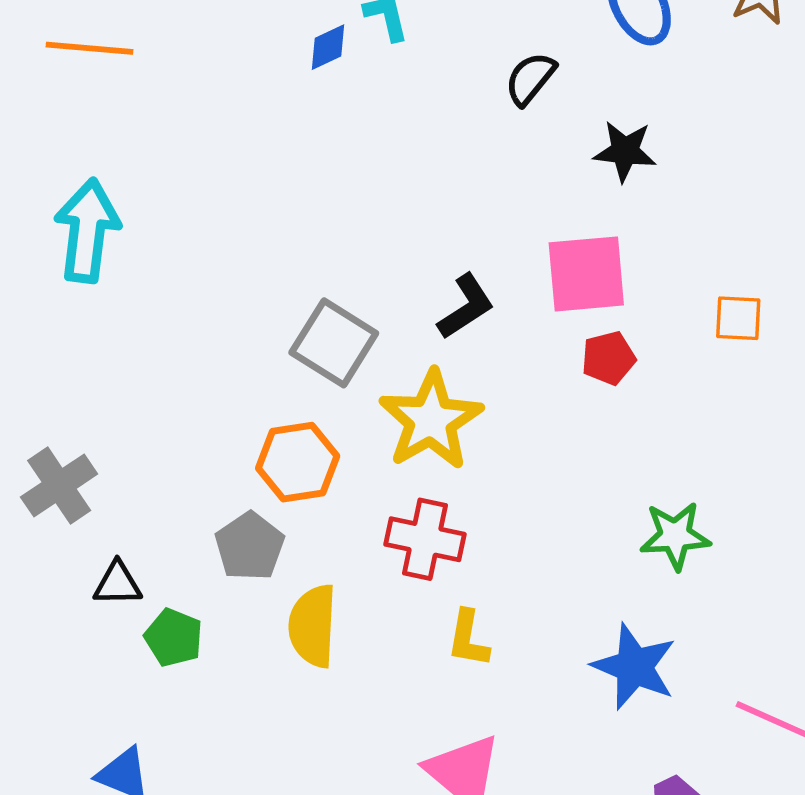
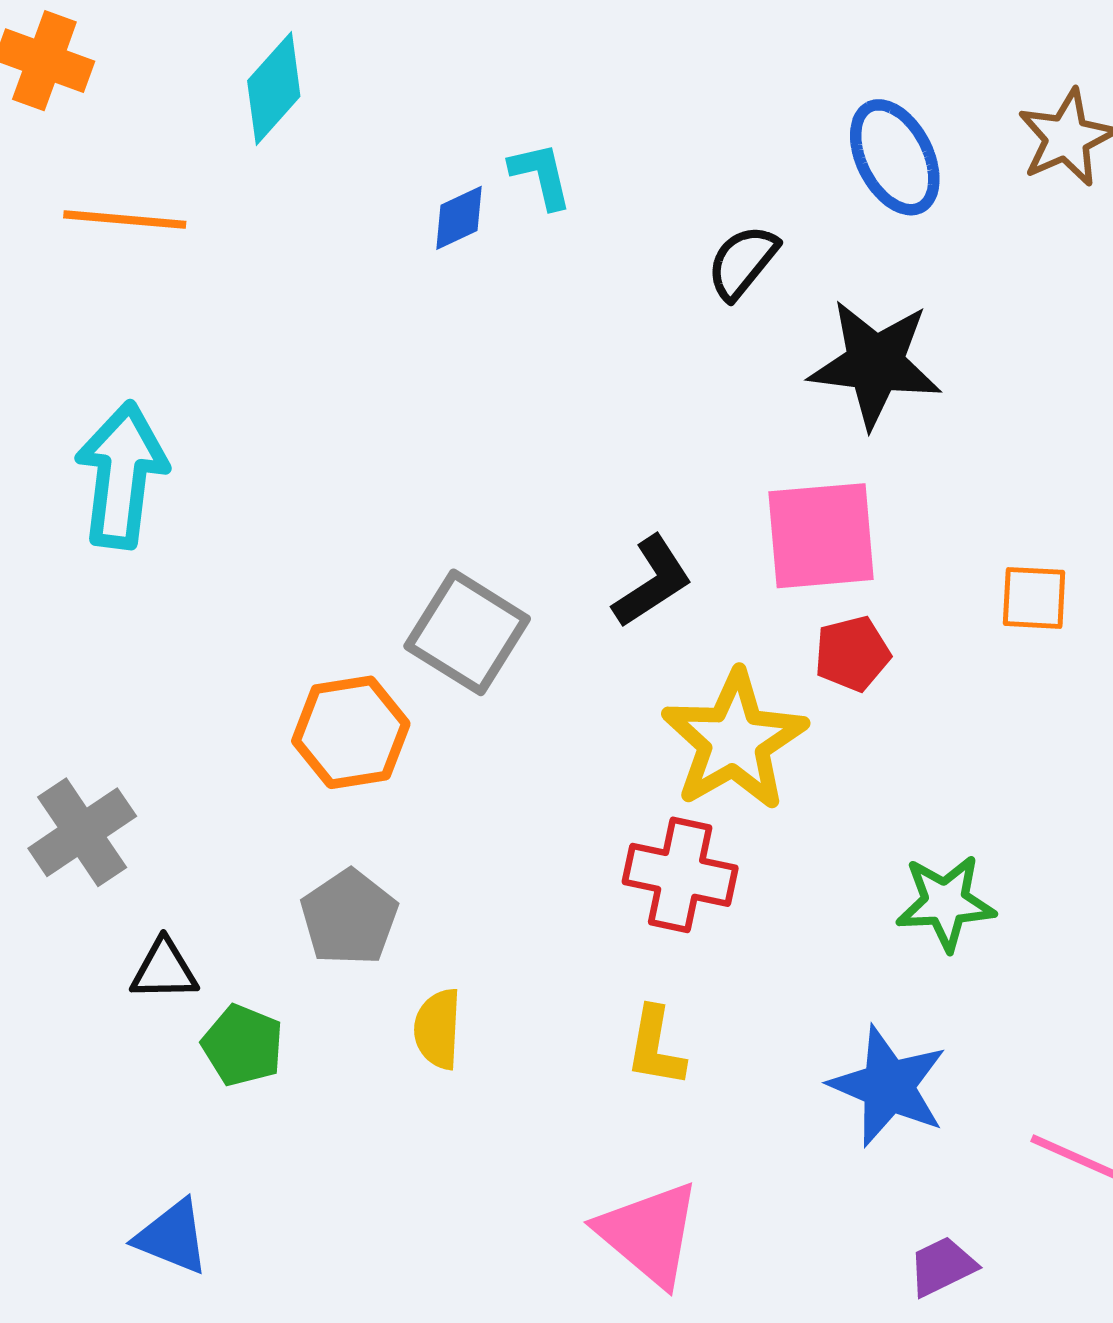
black star: (625, 151) -> (875, 364), size x1.5
yellow star: (431, 420) -> (734, 741), moved
orange hexagon: (298, 462) -> (351, 732), moved
red cross: (425, 539) -> (680, 875), moved
yellow semicircle: (313, 626) -> (438, 1029), size x0.7

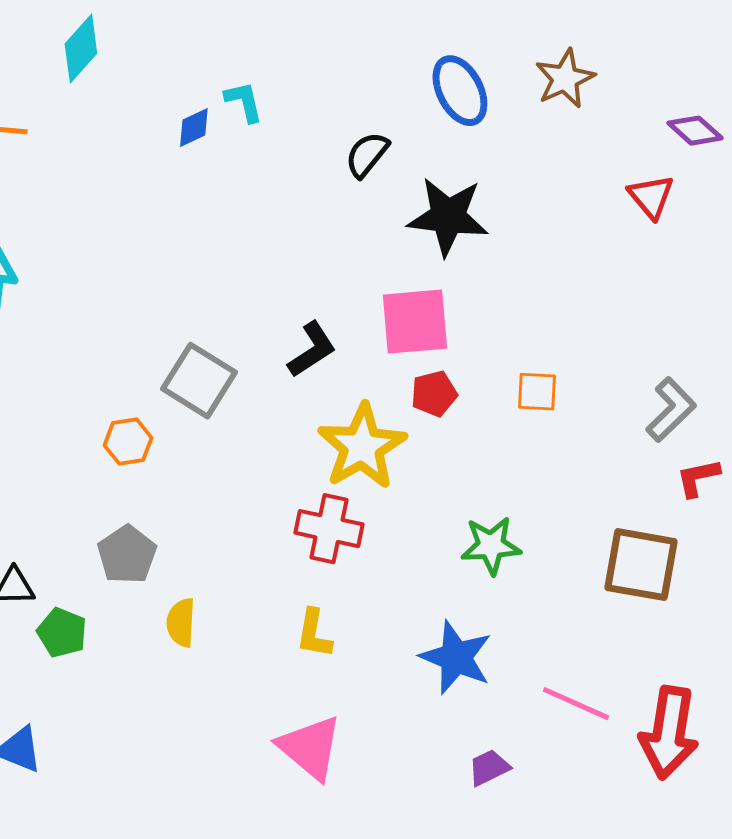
orange square: (1034, 598) -> (537, 392), moved
orange hexagon: (351, 732) -> (128, 442), size x0.7

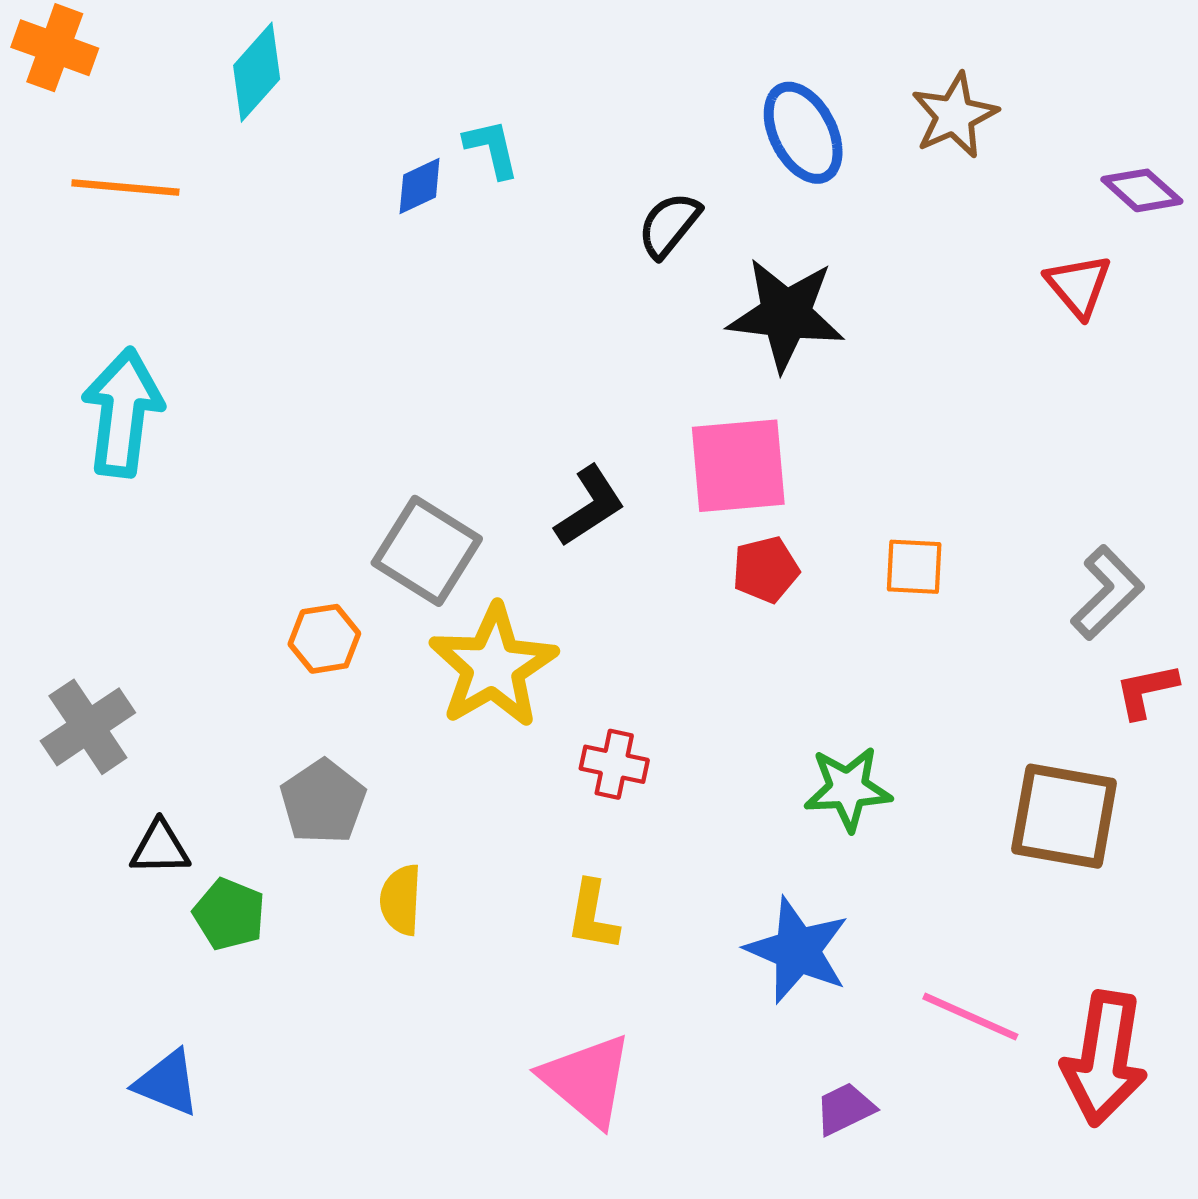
yellow star: (362, 447) -> (493, 666), moved
red cross: (329, 529) -> (614, 764), size x0.7

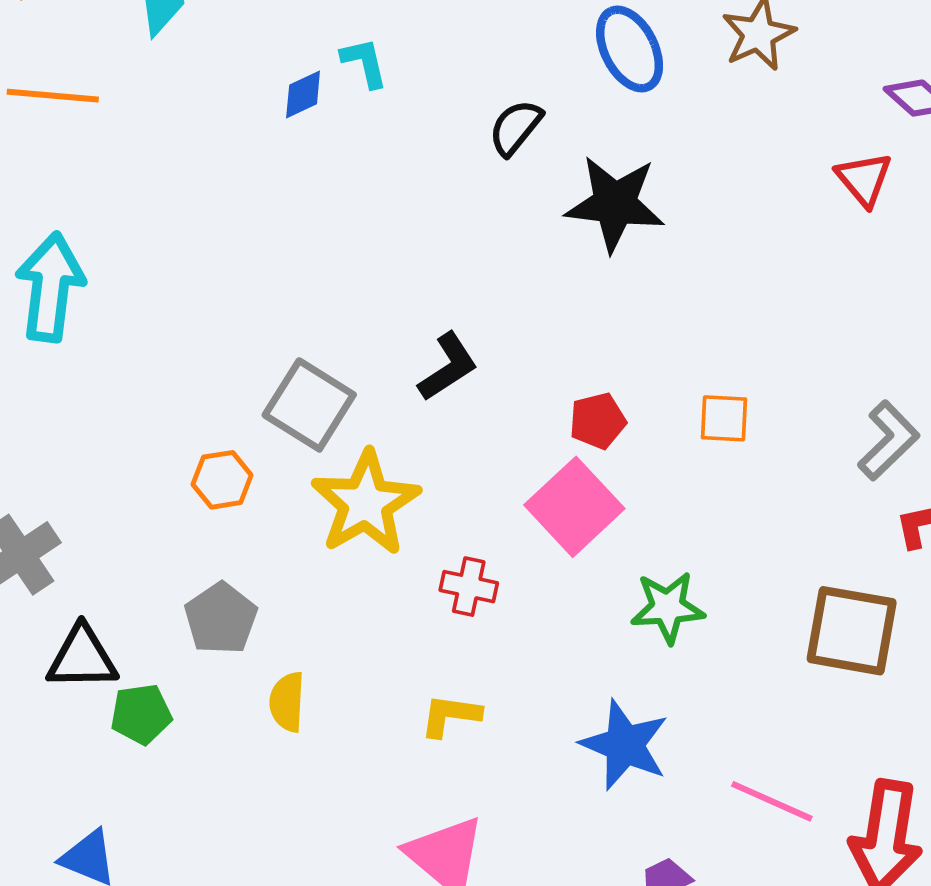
pink square: (738, 466) -> (574, 507), moved, turned -38
black triangle: (160, 848) -> (82, 658), size x1.4
green pentagon: (229, 914) -> (141, 714), turned -30
yellow L-shape: (593, 916) -> (450, 715), turned 88

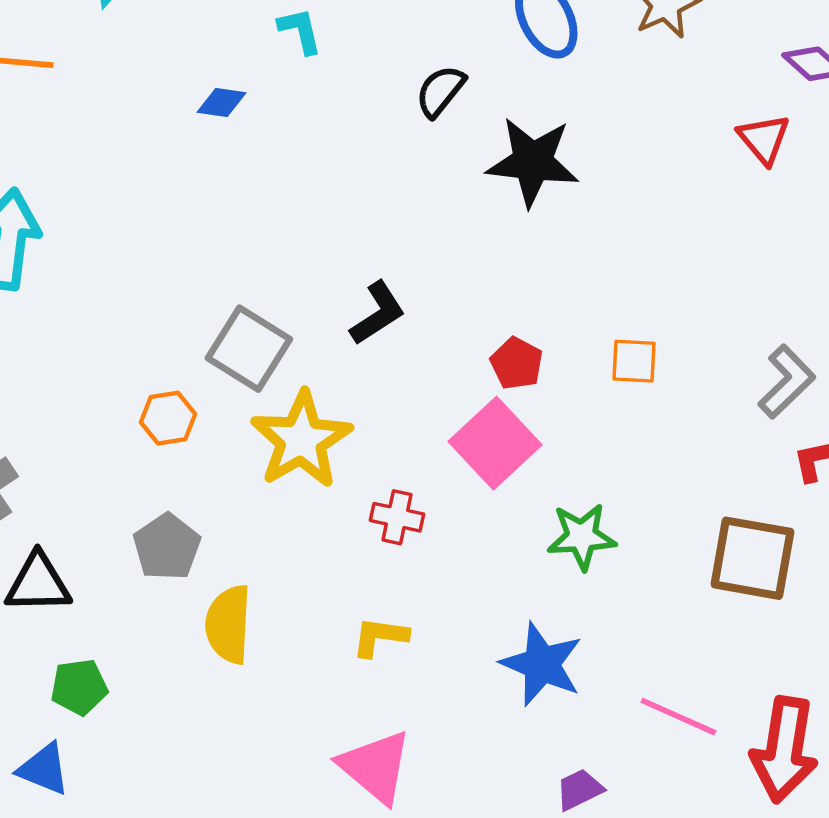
blue diamond: (303, 94) -> (222, 102), moved, turned 33
red pentagon: (598, 421) -> (517, 363), turned -30
yellow semicircle: (287, 702) -> (228, 624), size x1.4
green pentagon: (141, 714) -> (79, 687), moved

